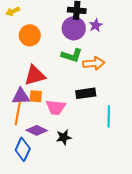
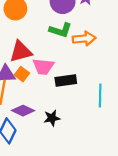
black rectangle: (86, 93) -> (66, 80), moved
orange square: (36, 96) -> (22, 74), turned 32
pink trapezoid: (56, 107) -> (43, 67), moved

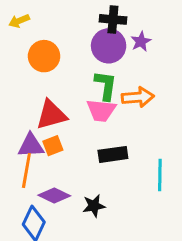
green L-shape: (60, 30) -> (106, 85), turned -100
pink trapezoid: (43, 67) -> (101, 110), moved
orange square: (22, 74) -> (53, 146), turned 32

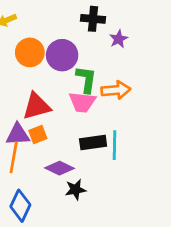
purple circle: (109, 46) -> (62, 55), moved
cyan line: (160, 175) -> (115, 145), moved
purple diamond: (54, 195) -> (59, 168), moved

